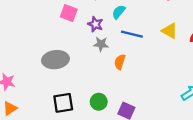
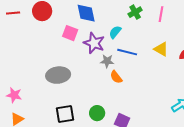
purple star: (95, 24) -> (94, 43), size x1.5
gray star: (101, 44) -> (107, 61), moved
orange semicircle: (120, 62) -> (116, 77), turned -56

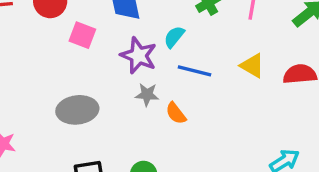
pink square: (70, 33) -> (82, 35), moved
gray star: (107, 61) -> (147, 95), moved

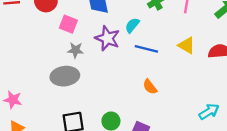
gray star: (147, 95) -> (75, 50), moved
orange semicircle: (176, 113) -> (150, 87), moved

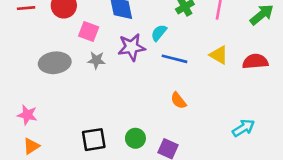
purple star: (107, 38) -> (132, 47), turned -30
gray ellipse: (65, 76) -> (55, 63), moved

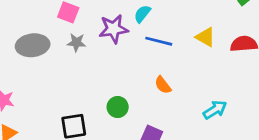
cyan arrow: (244, 128) -> (215, 110), moved
green circle: (135, 138) -> (118, 107), moved

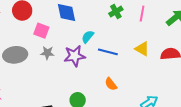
cyan semicircle: (142, 14) -> (88, 37), moved
purple star: (113, 29) -> (75, 56), moved

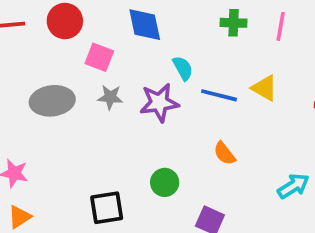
green cross: (116, 12) -> (234, 23), turned 32
cyan semicircle: (88, 37) -> (183, 68), turned 112
yellow triangle: (142, 49) -> (264, 88), moved

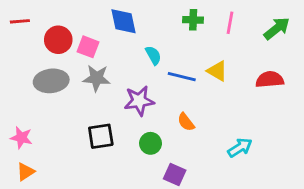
red circle: (65, 21) -> (58, 40), moved
gray star: (110, 97) -> (97, 78), size x1.4
purple star: (159, 103) -> (139, 101), moved
green circle: (165, 182) -> (150, 143), moved
black square: (107, 208) -> (101, 136), moved

